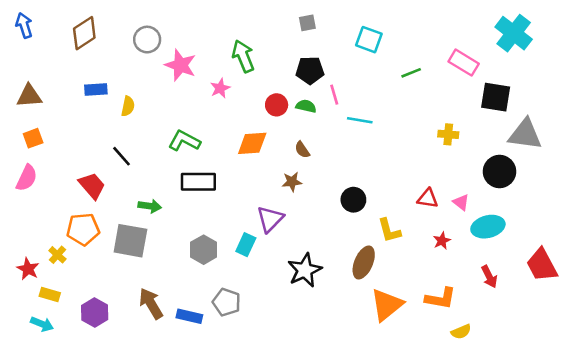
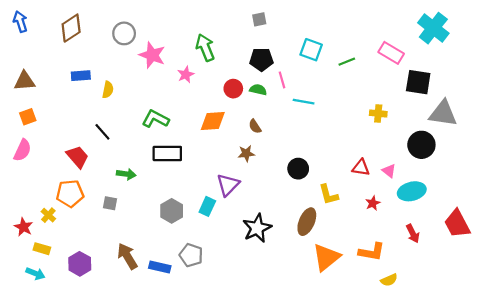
cyan square: (369, 40) -> (311, 50), moved
gray square: (130, 241) -> (110, 203), size x0.5

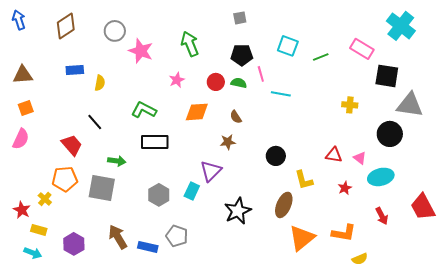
pink star: (186, 75) -> (177, 80), moved
gray square: (110, 203) -> (102, 188), size x2.0

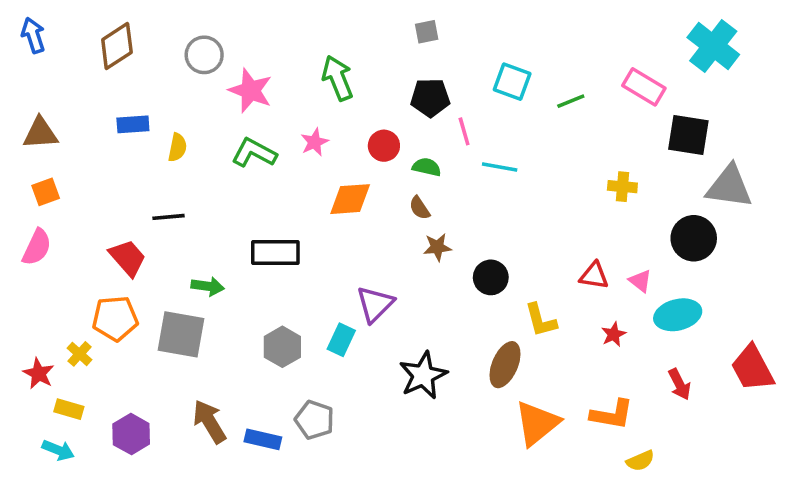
green semicircle: (239, 83) -> (427, 167), moved
green L-shape: (144, 110) -> (254, 153), moved
black line: (95, 122) -> (169, 217), turned -54
brown star: (228, 142) -> (437, 247), moved

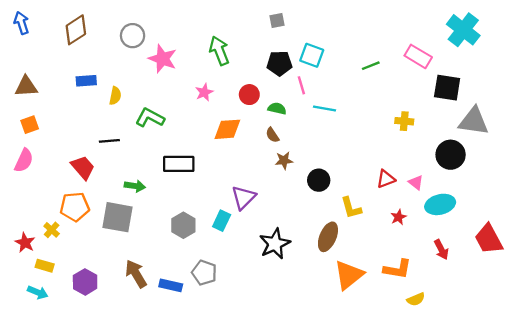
cyan square: (512, 82) -> (312, 55), moved
green L-shape: (254, 153) -> (150, 118), moved
red triangle: (594, 276) -> (386, 179), turned -30

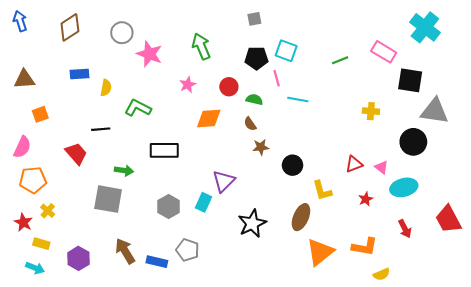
orange square: (30, 125) -> (40, 114), moved
orange pentagon: (75, 207) -> (33, 180), moved

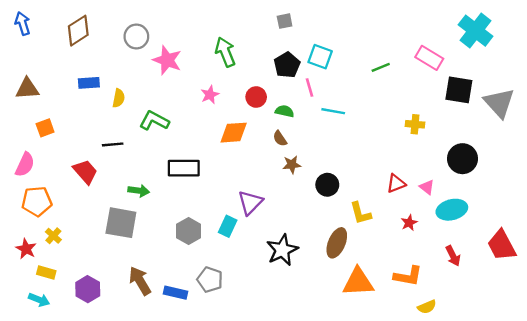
black pentagon: (256, 58) -> (287, 65), turned -30
gray triangle: (435, 111) -> (499, 103), moved, turned 40
orange triangle: (320, 252) -> (358, 282), turned 36

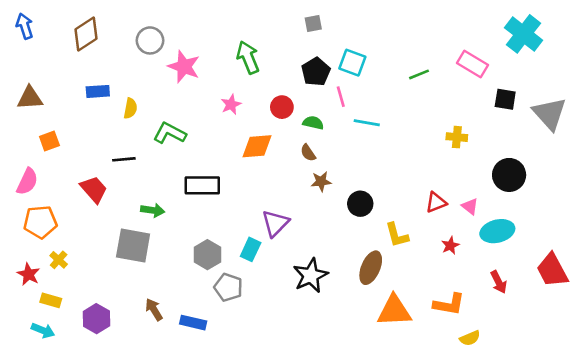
black square: (459, 90) -> (505, 99), size x0.7
gray pentagon: (210, 280) -> (228, 287), moved
brown arrow: (140, 281) -> (154, 309), size x0.7

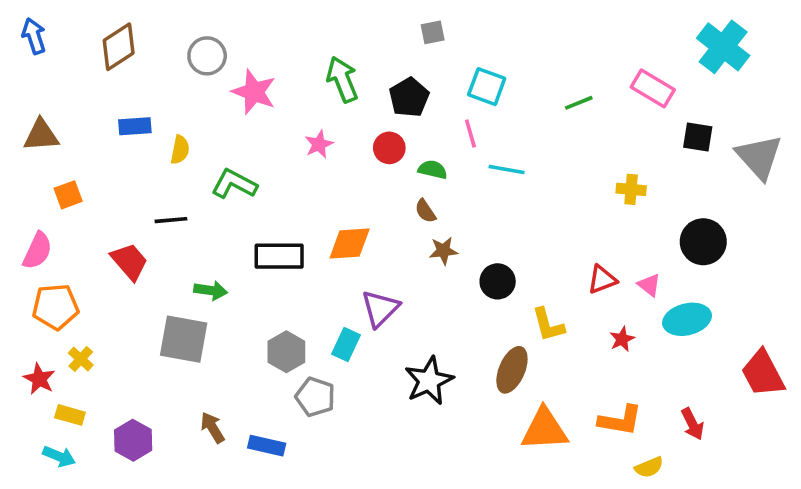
black pentagon: (316, 72) -> (409, 97), moved
orange diamond: (257, 146) -> (350, 244), moved
red arrow: (499, 282) -> (692, 424), moved

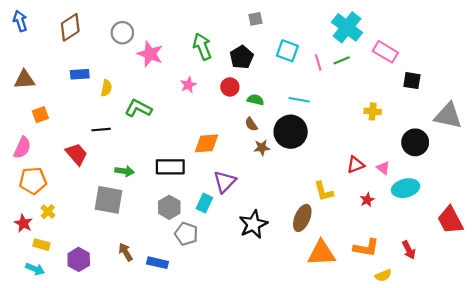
cyan cross: (723, 47) -> (347, 27), moved
pink line: (470, 133) -> (318, 62), moved
gray triangle: (759, 157) -> (448, 116), moved, turned -36
black rectangle: (279, 256) -> (170, 167), moved
black circle: (498, 281) -> (291, 132), moved, size x1.6

